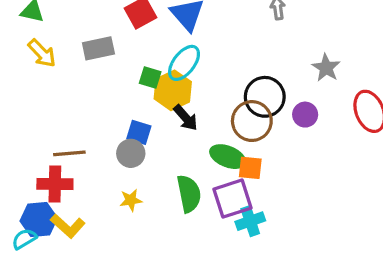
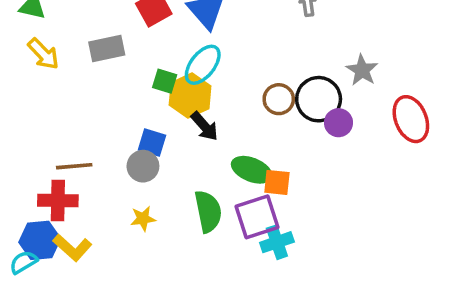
black circle: (265, 97) -> (319, 99), moved
brown circle: (252, 121) -> (279, 99), moved, size x0.7

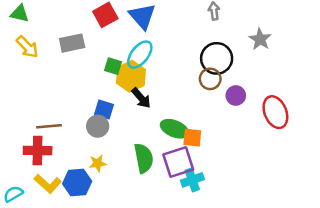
gray star: (362, 70) -> (260, 39), moved
brown circle: (279, 99) -> (210, 79), moved
black circle: (319, 99) -> (217, 58), moved
red ellipse: (411, 119) -> (275, 112), moved
blue hexagon: (40, 240) -> (77, 182), moved

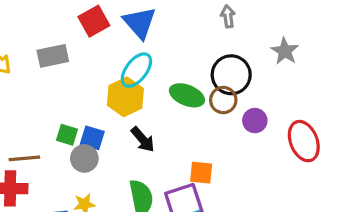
green square: (113, 66) -> (67, 135), moved
black arrow: (141, 98) -> (143, 139), moved
green ellipse: (174, 129) -> (187, 95), moved

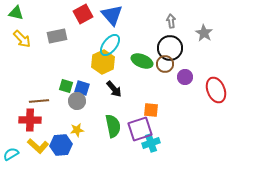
gray arrow: (228, 16) -> (171, 21), moved

